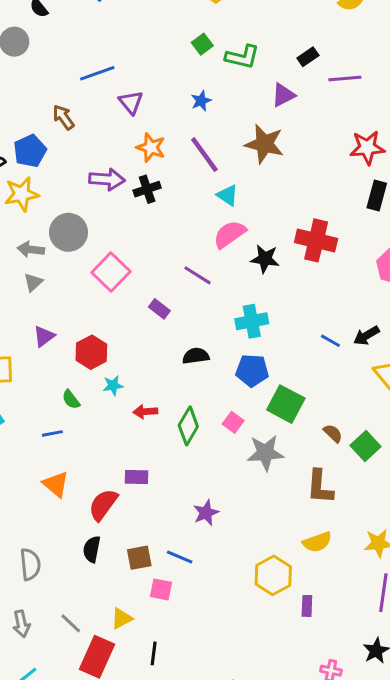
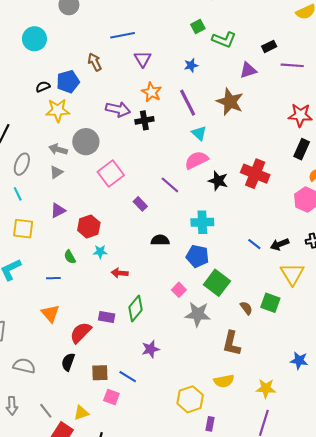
green diamond: (188, 426) -> (135, 308), moved
green square: (365, 446) -> (270, 303), moved, turned -36
gray semicircle: (30, 564) -> (24, 366), turned -80

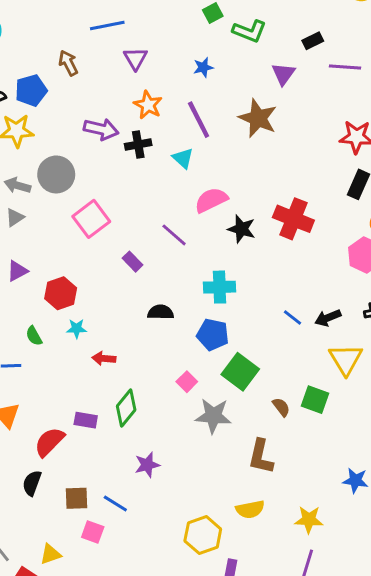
purple triangle: (248, 70) -> (283, 74), turned -36
cyan triangle: (199, 133) -> (183, 158), moved

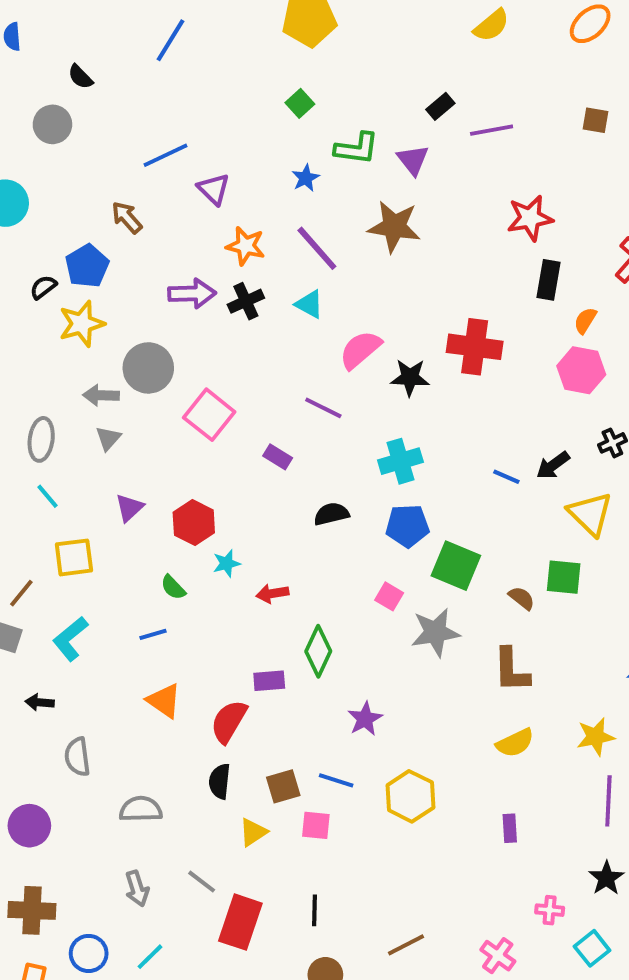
green L-shape: (249, 31) -> (357, 148), moved
yellow hexagon: (203, 535) -> (410, 796), moved
yellow triangle: (50, 554) -> (253, 832), moved

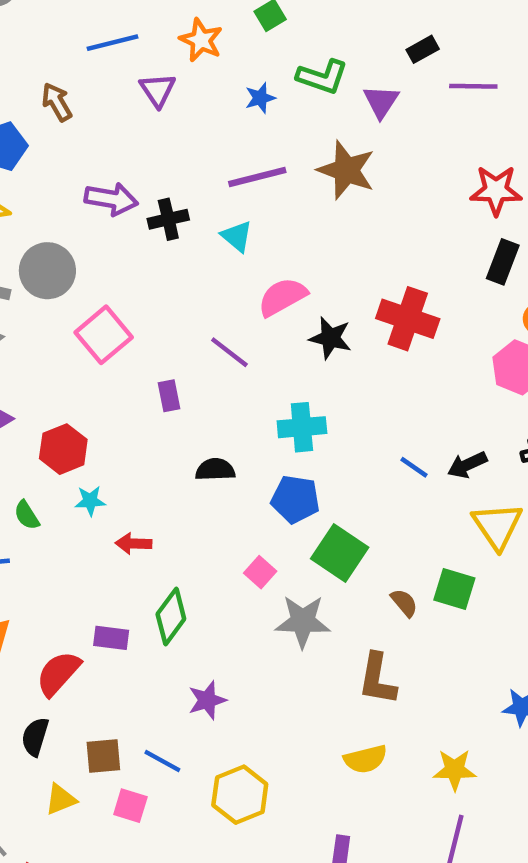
orange star: (246, 246) -> (201, 40), moved
purple line: (317, 248) -> (257, 177), turned -74
purple rectangle: (278, 457) -> (169, 396), turned 36

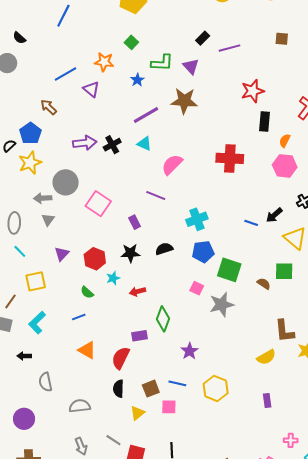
black star: (330, 338) -> (130, 253), moved
brown L-shape: (377, 679) -> (284, 331), moved

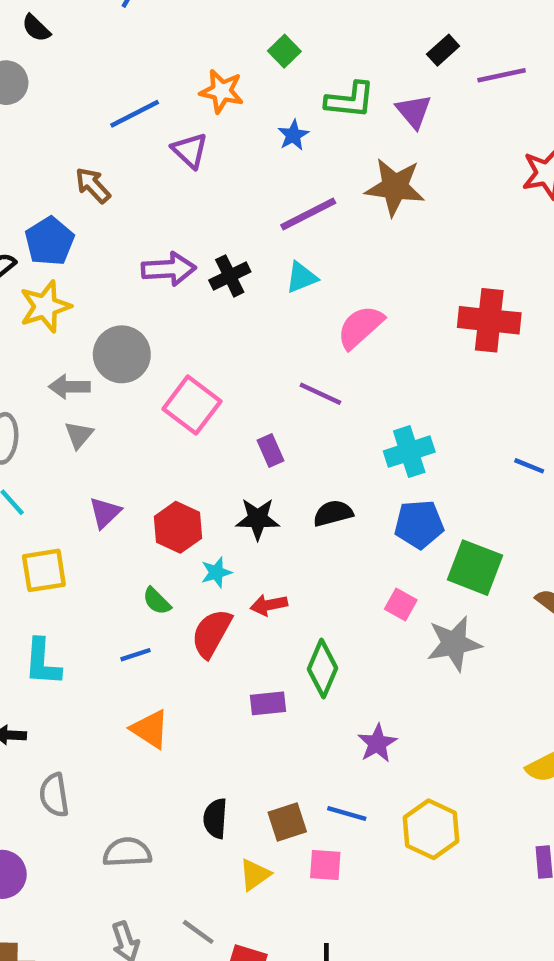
cyan triangle: (144, 144) -> (301, 277), turned -49
cyan L-shape: (37, 323) -> (42, 662), turned -45
red semicircle: (121, 358) -> (211, 633), moved

